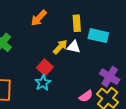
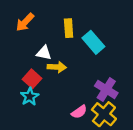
cyan rectangle: (98, 36) -> (93, 42), turned 36
yellow arrow: (60, 47) -> (57, 67), moved, turned 49
white triangle: (74, 47) -> (44, 53), moved

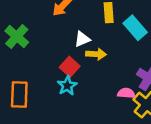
white triangle: (44, 53) -> (82, 39), turned -35
pink semicircle: (79, 112) -> (126, 93), moved, turned -140

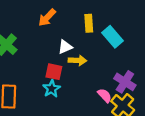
red square: (70, 67) -> (54, 72), turned -30
pink semicircle: (126, 93) -> (105, 95), turned 42

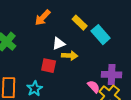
yellow rectangle: (89, 23) -> (80, 23), turned -42
purple cross: (125, 82) -> (112, 75), turned -30
cyan star: (52, 89) -> (35, 89), moved

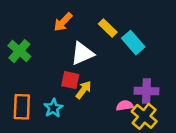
white triangle: (59, 44) -> (82, 53), size x1.5
yellow arrow: (70, 56) -> (84, 90), moved, turned -56
pink semicircle: (94, 87) -> (125, 106), turned -56

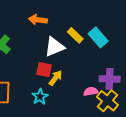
orange arrow: (63, 22) -> (38, 20), turned 54
yellow rectangle: (108, 28) -> (75, 35), moved
cyan star: (53, 108) -> (40, 97), moved

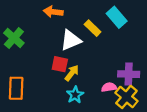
cyan rectangle: (98, 37) -> (117, 17), moved
cyan star: (40, 97) -> (75, 95), moved

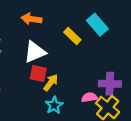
white triangle: (71, 40) -> (35, 52), moved

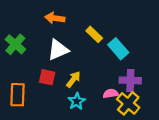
cyan rectangle: (97, 25) -> (118, 49), moved
red square: (38, 73) -> (47, 77), moved

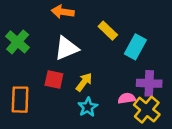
cyan rectangle: (118, 49) -> (135, 47), turned 70

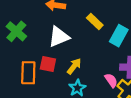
pink semicircle: (127, 98) -> (111, 80), turned 64
orange rectangle: (20, 100) -> (28, 73), moved

